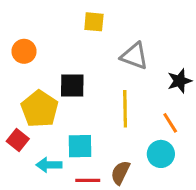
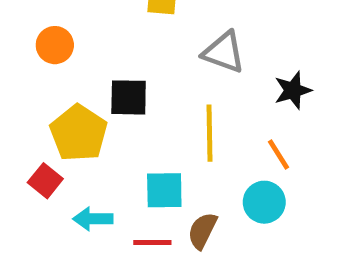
cyan square: (80, 146) -> (164, 190), moved

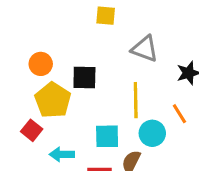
orange circle: (55, 45) -> (41, 64), moved
cyan circle: (264, 202) -> (152, 133), moved

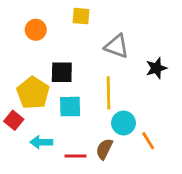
orange circle: (41, 64) -> (36, 30), moved
orange line: (179, 114) -> (148, 141), moved
cyan square: (107, 136) -> (70, 107), moved

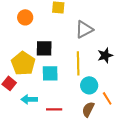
gray triangle: (117, 46) -> (84, 29), turned -48
black star: (156, 68) -> (105, 55), moved
brown semicircle: (104, 149) -> (88, 109), moved

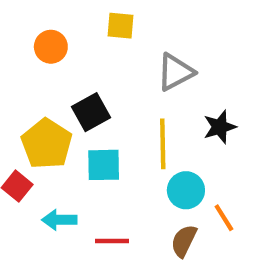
black square: (44, 48) -> (91, 112), turned -30

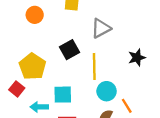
black square: (91, 112) -> (69, 50), moved
black star: (220, 127) -> (137, 58), moved
cyan square: (104, 165) -> (63, 95), moved

